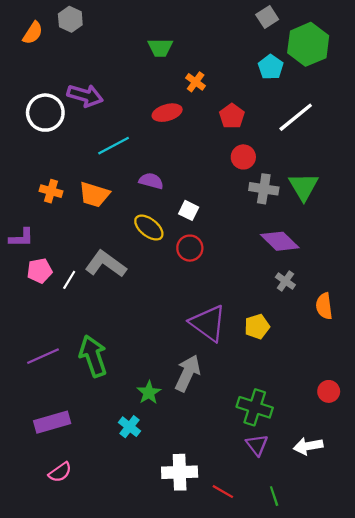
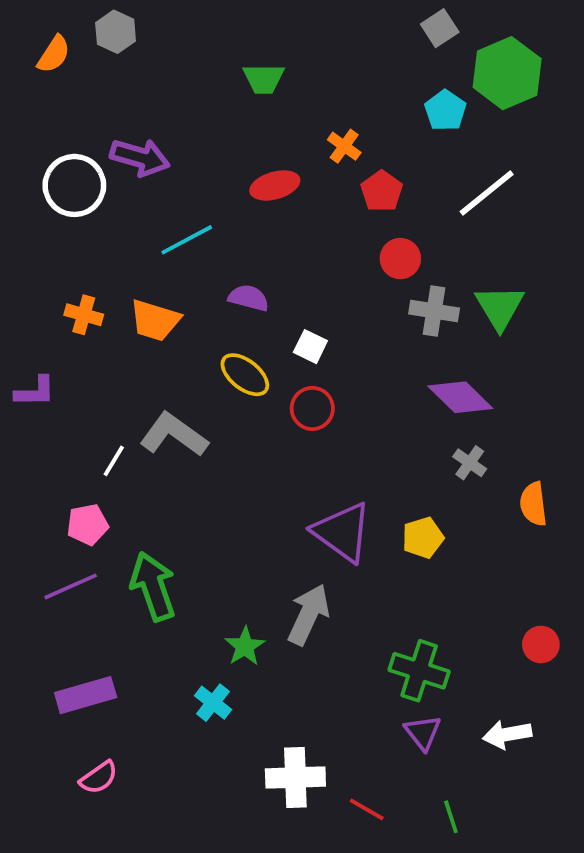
orange cross: (196, 82) -> (344, 146), moved
pink pentagon: (40, 271) -> (87, 525), moved

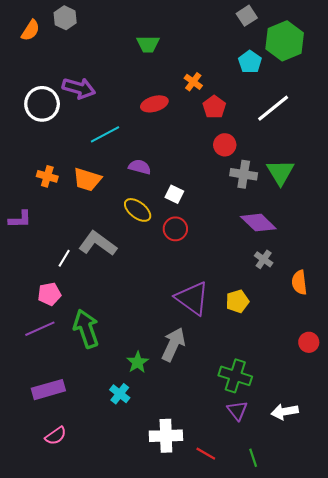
red circle: (541, 644) -> (309, 342), moved

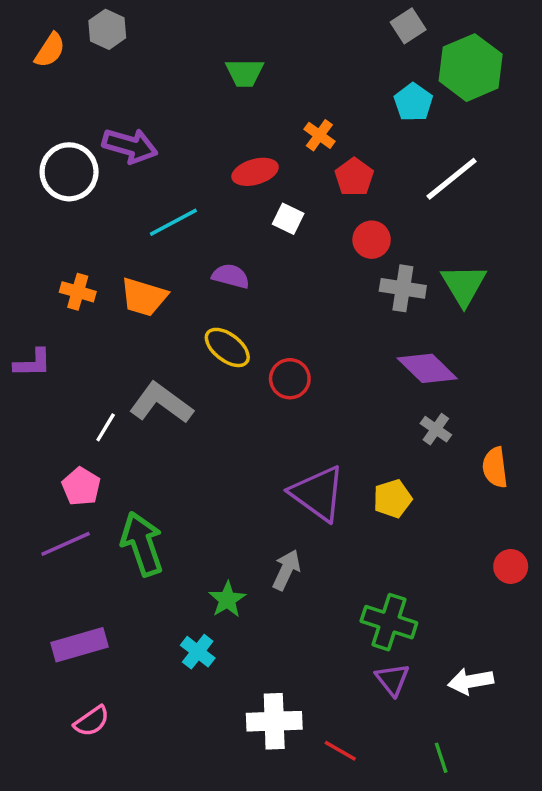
white square: (174, 194) -> (288, 219), moved
pink pentagon: (49, 294) -> (81, 487), turned -30
gray arrow: (173, 344) -> (286, 570), size x0.7
green line: (253, 458) -> (441, 758), moved

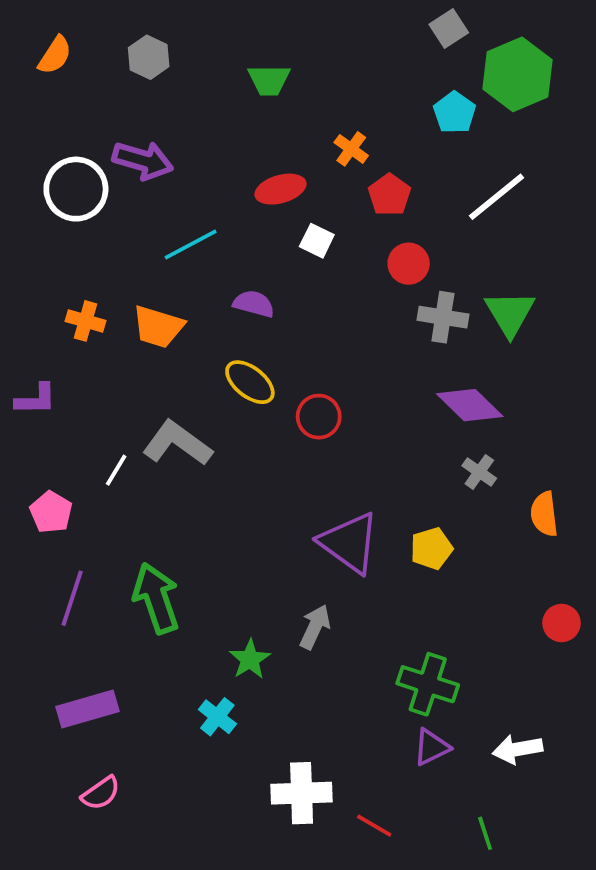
gray hexagon: (107, 29) -> (149, 57), moved
pink pentagon: (81, 487) -> (51, 512), moved
purple line: (66, 544) -> (72, 598), turned -48
purple triangle: (392, 679) -> (432, 747), turned 42

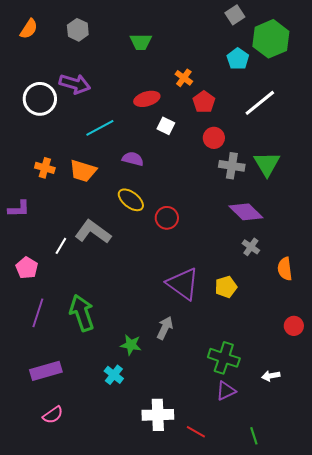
green star: (250, 659) -> (131, 345), turned -30
white arrow: (518, 749) -> (271, 376), moved, size x0.7

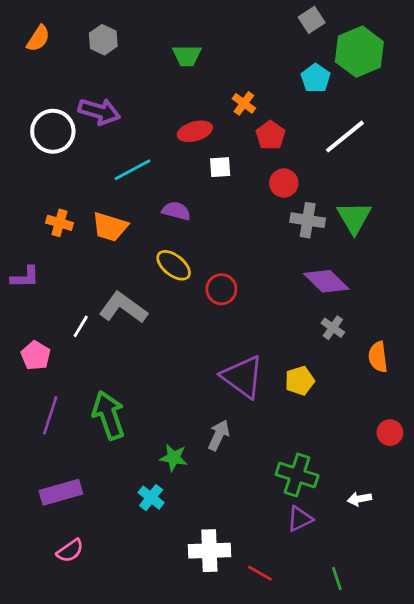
white square: (166, 126) -> (220, 167), turned -30

